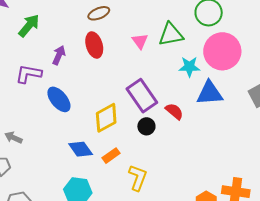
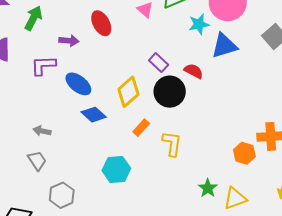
purple arrow: (59, 55) -> (69, 41), turned 84
purple rectangle: (142, 96) -> (159, 63), size x0.6
black circle: (146, 126) -> (170, 92), size x1.8
blue diamond: (81, 149) -> (94, 115), moved

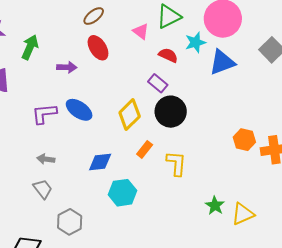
purple L-shape: (43, 65) -> (44, 114), moved
red semicircle: (194, 71) -> (168, 55), moved
blue diamond: (94, 115) -> (100, 162), moved, turned -45
orange hexagon: (244, 153) -> (244, 140), moved

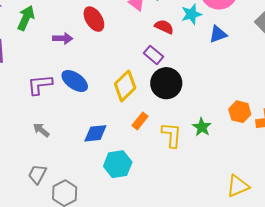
blue triangle: (222, 62) -> (218, 34), size x0.7
gray arrow: (46, 159) -> (41, 130), turned 30
gray trapezoid: (43, 189) -> (37, 174), moved, turned -115
green star: (215, 205) -> (202, 127), moved

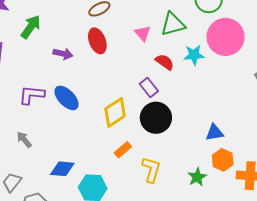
blue triangle: (218, 34) -> (215, 133), moved
green star: (202, 127) -> (197, 177), moved
blue diamond: (95, 133) -> (62, 169), moved

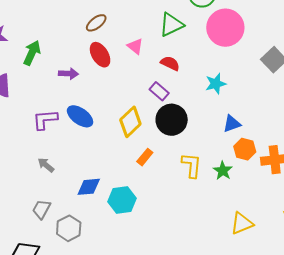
pink triangle: (143, 33) -> (135, 46), moved
cyan star: (194, 55) -> (216, 84), moved
yellow L-shape: (151, 170) -> (192, 165), moved

